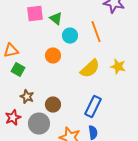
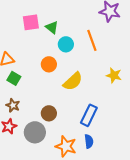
yellow semicircle: (90, 69) -> (73, 81), moved
brown star: (27, 97) -> (13, 105), moved

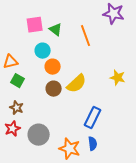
orange line: (92, 40) -> (86, 36), moved
cyan circle: (66, 44) -> (43, 51), moved
brown circle: (49, 113) -> (54, 89), moved

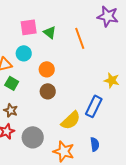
cyan circle: (43, 51) -> (24, 53), moved
yellow semicircle: (77, 84) -> (71, 120), moved
blue rectangle: (93, 118) -> (94, 106), moved
blue semicircle: (93, 144) -> (95, 144), moved

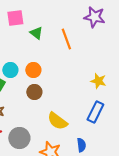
pink square: (29, 27) -> (15, 18), moved
cyan circle: (24, 53) -> (10, 70), moved
blue rectangle: (94, 106) -> (95, 112), moved
yellow semicircle: (71, 120) -> (57, 121), turned 80

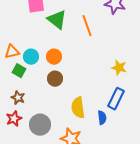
green triangle: (36, 33) -> (57, 20), size x1.5
yellow semicircle: (57, 121) -> (78, 108), turned 45
blue semicircle: (81, 145) -> (102, 118), moved

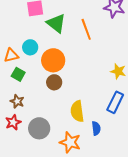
cyan circle: (31, 57) -> (30, 47), moved
orange circle: (54, 57) -> (53, 60), size x1.5
blue semicircle: (102, 118) -> (96, 128), moved

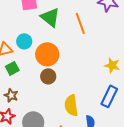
green square: (18, 74) -> (12, 68), turned 32

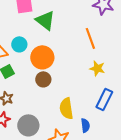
orange line: (80, 23) -> (90, 38), moved
yellow star: (112, 65) -> (97, 68), moved

